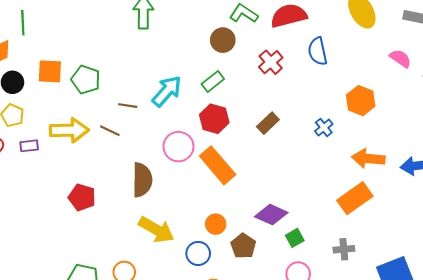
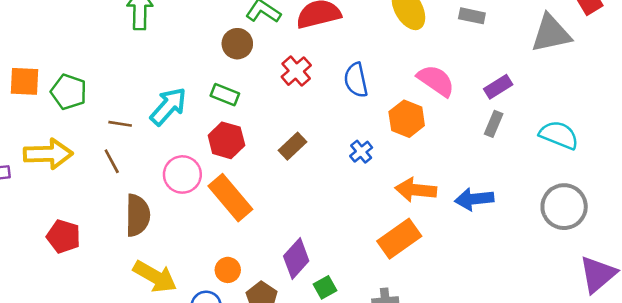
blue semicircle: (318, 51) -> (356, 80), moved
pink semicircle: (400, 58) -> (436, 81), moved, size x1.4
green rectangle: (213, 82) -> (225, 95), turned 60
brown line: (110, 131) -> (112, 161), moved, turned 36
purple diamond: (271, 215) -> (296, 258), turned -72

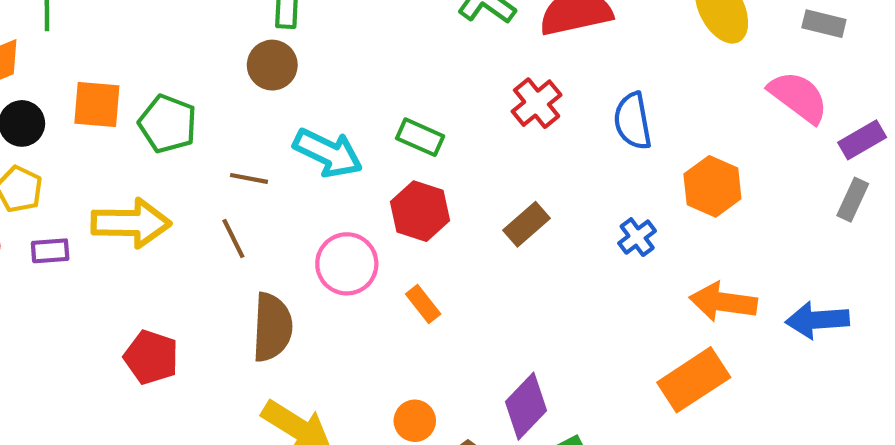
brown circle: (237, 44) -> (272, 65), moved
pink semicircle: (436, 81) -> (798, 97), moved
cyan arrow: (168, 106) -> (328, 153), turned 72
orange rectangle: (230, 198) -> (423, 304), size x0.5

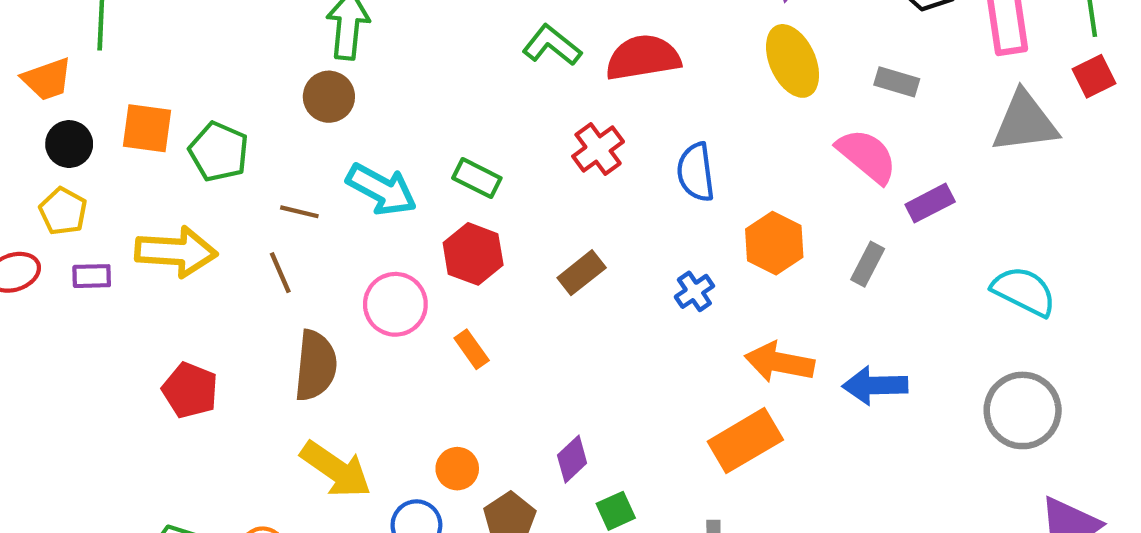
gray rectangle: (853, 200) -> (868, 264), moved
purple diamond: (526, 406) -> (572, 459), size x0.7

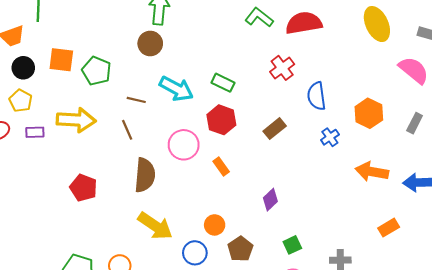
blue semicircle: (696, 172) -> (317, 96), moved
orange rectangle: (745, 441) -> (389, 228), moved, size x0.6
purple diamond: (572, 459) -> (270, 200), moved

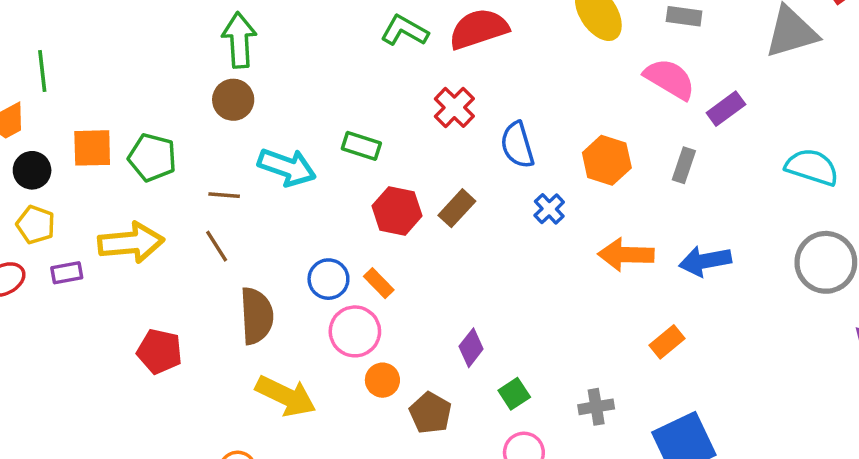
red hexagon: (221, 120) -> (397, 211), moved
pink circle: (184, 145) -> (355, 331), moved
purple diamond: (270, 200) -> (471, 348), moved
blue circle: (195, 253) -> (328, 279), moved

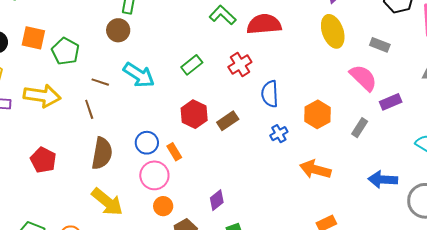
green rectangle: (361, 146) -> (192, 65), moved, turned -70
blue arrow: (705, 261) -> (383, 180), moved

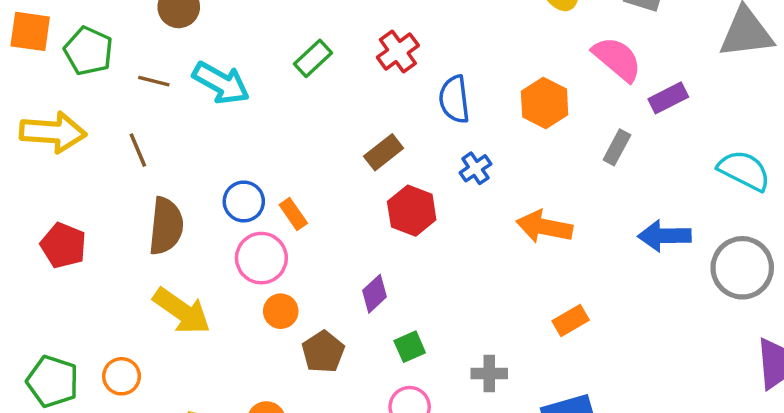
brown line: (100, 82) -> (154, 81), moved
red hexagon: (194, 114) -> (412, 211), moved
orange hexagon: (317, 114) -> (545, 103), moved

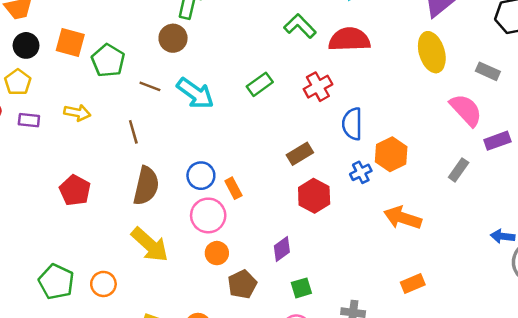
orange hexagon: (545, 103) -> (391, 154), moved
yellow arrow: (53, 132) -> (77, 113), size x0.6
blue arrow: (665, 236) -> (503, 236), moved, size x0.7

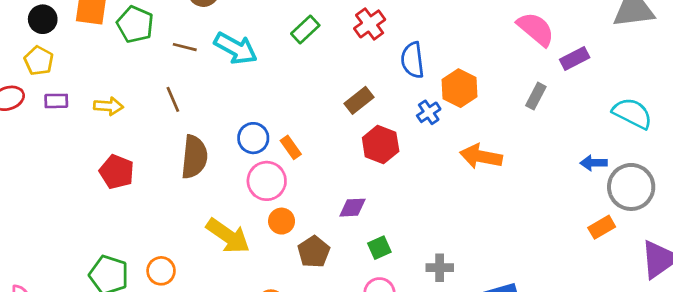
yellow arrow: (77, 113) -> (109, 106), moved
yellow arrow: (150, 245) -> (228, 236), moved
purple diamond: (282, 249) -> (353, 208), turned 40
orange rectangle: (413, 284) -> (602, 227), moved

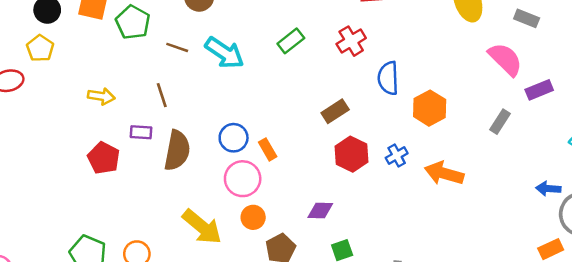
purple rectangle: (56, 101) -> (141, 132), moved
blue cross: (429, 112) -> (397, 155), moved

